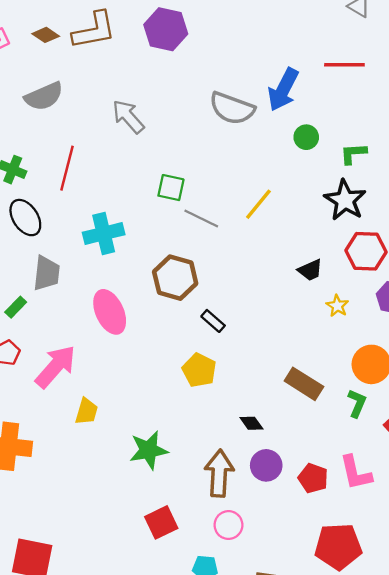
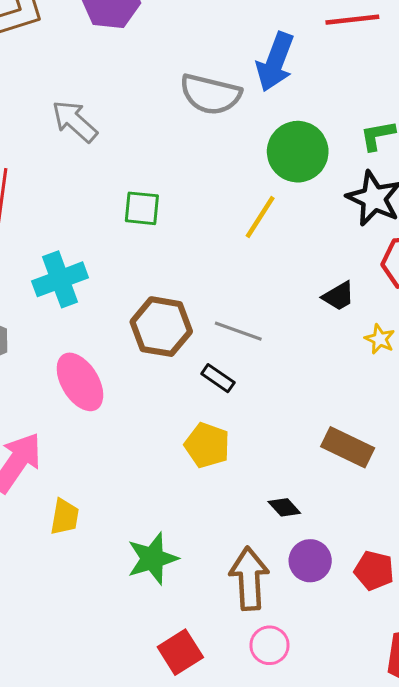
green circle: (306, 137) -> (298, 152), moved, size x1.8
gray line: (201, 219) -> (238, 331), moved

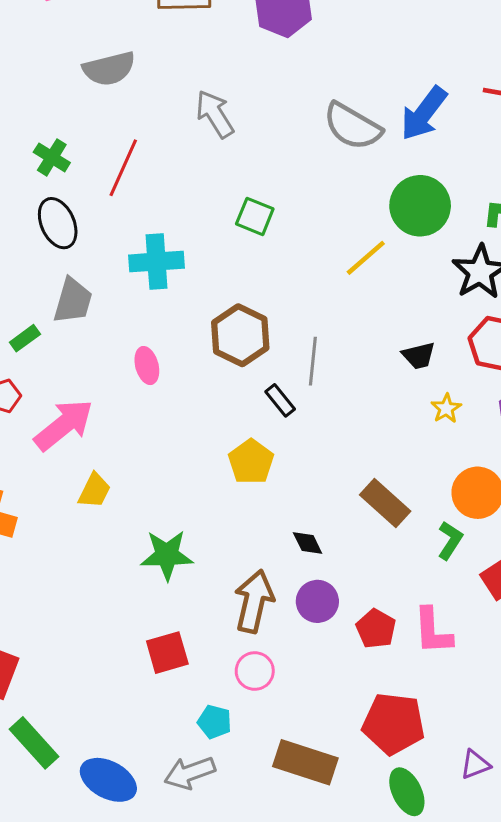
gray line: (238, 331) -> (313, 361), turned 60
pink ellipse: (80, 382) -> (147, 366), size x0.6

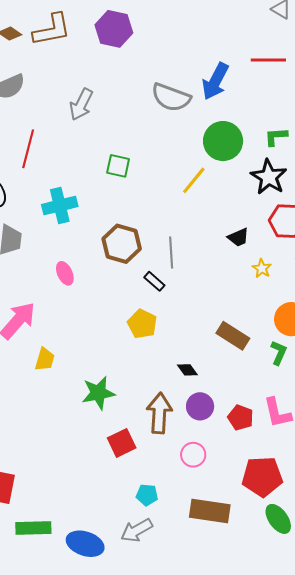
gray arrow: (215, 114) -> (81, 104), turned -112
red square: (167, 653) -> (122, 443), moved
pink circle: (255, 671) -> (193, 455), moved
green rectangle: (34, 743) -> (33, 528), turned -40

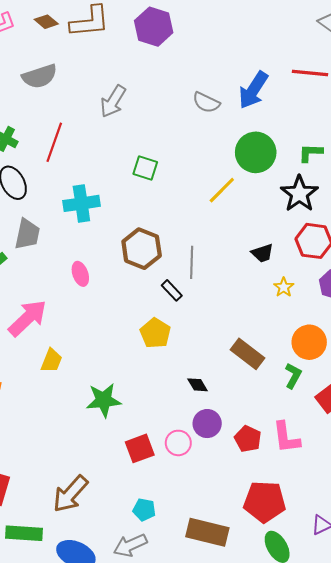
gray semicircle: (171, 97) -> (206, 102), size x0.7
brown arrow: (159, 413) -> (70, 494), moved, turned -147
red square: (122, 443) -> (140, 448), moved
pink circle: (193, 455) -> (178, 443), moved

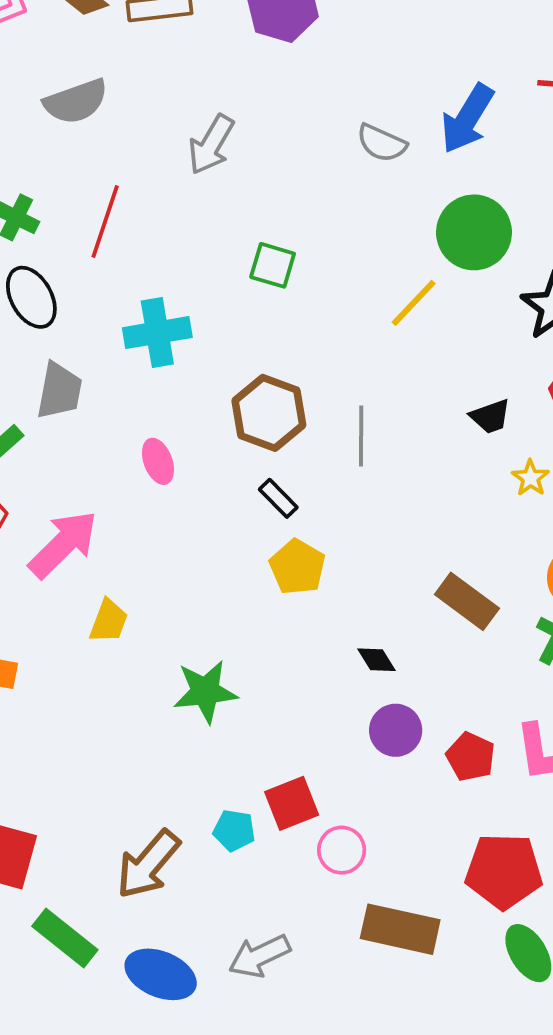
black rectangle: (172, 290) -> (278, 498), moved
pink circle: (178, 443) -> (342, 850), moved
red square: (140, 448) -> (292, 803), moved
cyan pentagon: (144, 510) -> (234, 830), moved
green rectangle: (24, 533) -> (65, 938), turned 36

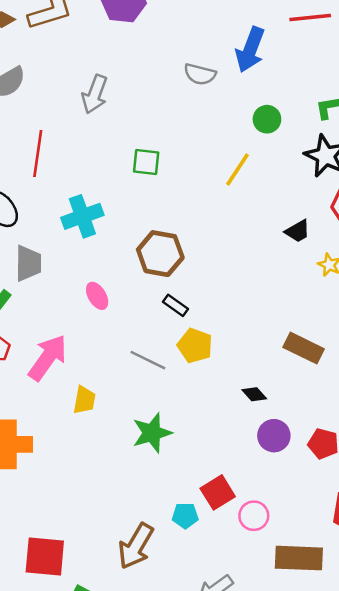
green circle: (474, 232) -> (267, 119), size x0.6
gray line: (361, 436) -> (148, 360), moved, turned -54

